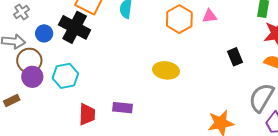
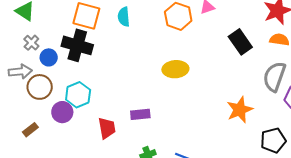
gray cross: (21, 12) -> (31, 43), moved
black rectangle: (235, 57) -> (240, 42), size x1.4
purple circle: (32, 77) -> (62, 112), moved

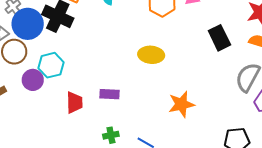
blue circle: (49, 57) -> (28, 24), size x1.8
orange star: (240, 110) -> (181, 104), moved

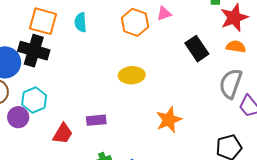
red trapezoid: (74, 103) -> (63, 134), turned 40

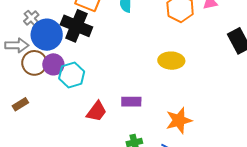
purple circle: (18, 117) -> (53, 64), moved
orange star: (169, 120) -> (179, 120), moved

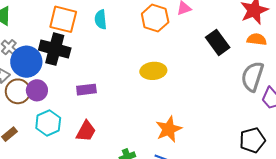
cyan hexagon: (72, 75) -> (48, 123), moved
purple rectangle: (131, 102) -> (86, 90), moved

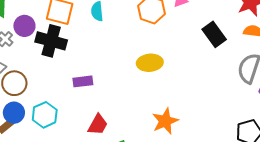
blue circle: (26, 62) -> (14, 113), moved, size x0.7
purple circle: (37, 90) -> (24, 26), moved
red trapezoid: (86, 131) -> (98, 125), moved

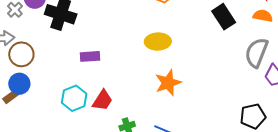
cyan hexagon: (45, 115) -> (74, 98), moved
orange star: (165, 121) -> (168, 83), moved

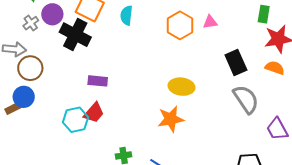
yellow ellipse: (158, 42) -> (182, 87), moved
gray semicircle: (256, 53) -> (246, 99), moved, turned 116
red trapezoid: (102, 100) -> (94, 113), moved

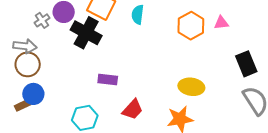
brown circle: (30, 68) -> (28, 64), moved
red trapezoid: (94, 113) -> (133, 109), moved

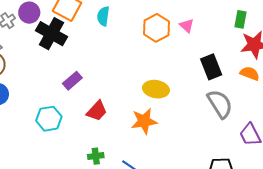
pink triangle: (221, 23) -> (187, 26), turned 49
purple rectangle: (108, 79) -> (72, 81), turned -48

